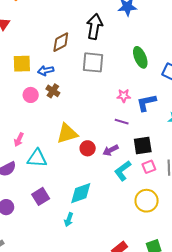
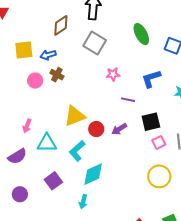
gray square: (93, 62) -> (95, 43), turned 30
pink star: (124, 96) -> (113, 74), moved
cyan L-shape: (123, 171) -> (77, 151), moved

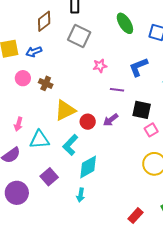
brown cross: (57, 75) -> (46, 83), moved
black square: (151, 122) -> (142, 110), turned 30
purple circle: (20, 194) -> (17, 193), size x1.5

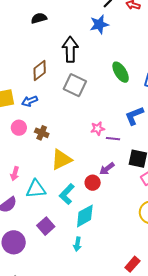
pink star: (100, 66) -> (98, 129), moved
red circle: (88, 122) -> (93, 183), moved

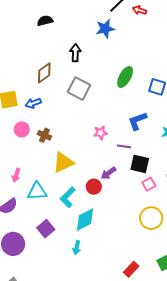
black arrow: (70, 49) -> (75, 53), size x0.7
green ellipse: (121, 72) -> (125, 77), turned 60
purple line: (113, 139) -> (124, 146), moved

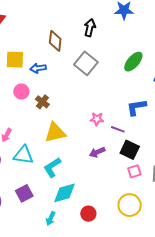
brown diamond: (44, 73) -> (55, 41), turned -60
pink star: (100, 133) -> (97, 119), moved
red circle: (94, 187) -> (88, 214), moved

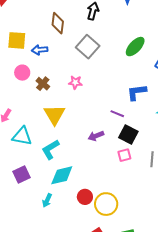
pink star: (97, 119) -> (75, 82), moved
yellow triangle: (55, 132) -> (54, 115), turned -50
pink square: (134, 171) -> (124, 155), moved
yellow circle: (130, 205) -> (106, 204), moved

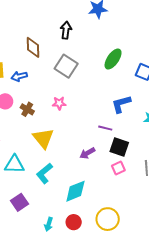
cyan diamond: (62, 175) -> (75, 191), moved
red circle: (85, 197) -> (74, 222), moved

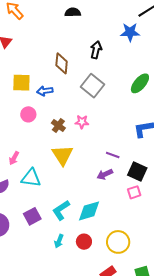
brown cross: (27, 109) -> (58, 125), moved
purple line: (105, 128) -> (113, 155), moved
cyan L-shape: (44, 173) -> (61, 210), moved

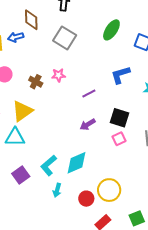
blue arrow: (45, 91) -> (16, 37), moved
yellow triangle: (62, 155) -> (22, 111), moved, turned 35
purple line: (113, 155) -> (89, 93), moved, turned -40
cyan arrow: (59, 241) -> (57, 190), moved
red circle: (84, 242) -> (86, 199), moved

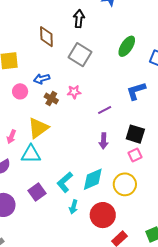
blue arrow: (16, 37) -> (42, 79), moved
purple arrow: (88, 124) -> (104, 141), turned -56
yellow circle: (109, 190) -> (125, 184), moved
red circle: (86, 199) -> (103, 215), size x1.6

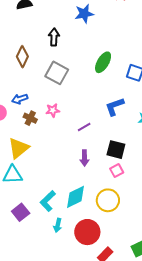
brown diamond: (46, 37) -> (22, 57), turned 30

